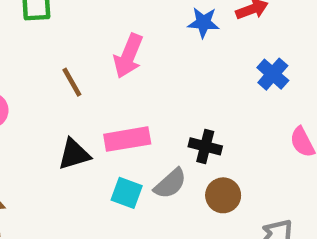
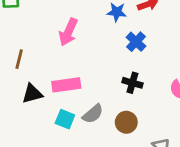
blue cross: (273, 74) -> (136, 42), moved
brown line: (72, 82) -> (19, 59), moved, turned 42
black cross: (205, 146) -> (132, 83), moved

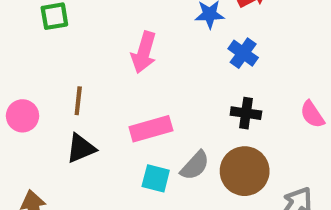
black triangle: (32, 94) -> (81, 148), moved
brown circle: (126, 122) -> (245, 171), size x1.5

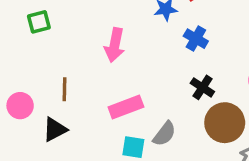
black cross: (246, 113) -> (202, 87), turned 30
black triangle: (81, 148) -> (55, 129), moved
brown circle: (245, 171) -> (225, 123), moved

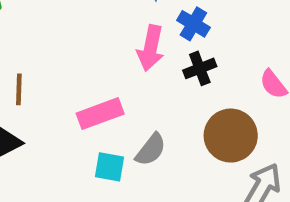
pink arrow: (115, 45) -> (151, 48), moved
black cross: (202, 87) -> (200, 68), moved, turned 35

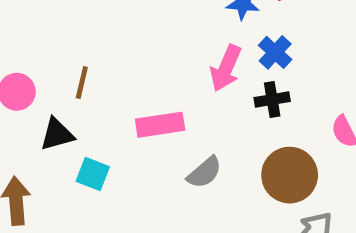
cyan square: (109, 167) -> (93, 174), moved

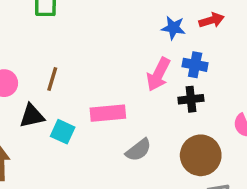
blue cross: (275, 52) -> (195, 65), turned -35
cyan square: (93, 174) -> (63, 132), moved

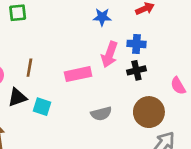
blue star: (173, 28) -> (102, 17), moved
pink rectangle: (108, 113) -> (78, 74), moved
gray semicircle: (138, 150) -> (101, 114), turned 30

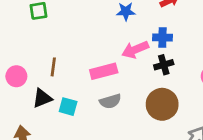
pink arrow: (109, 54) -> (135, 50), turned 50
brown circle: (149, 112) -> (162, 104), moved
gray semicircle: (101, 114) -> (110, 101), moved

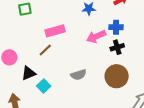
brown line: (53, 67) -> (45, 50), moved, turned 40
pink rectangle: (104, 71) -> (55, 31), moved
cyan square: (68, 107) -> (44, 86), moved, turned 32

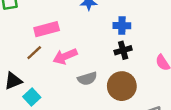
pink arrow: (96, 36) -> (65, 56), moved
gray semicircle: (79, 75) -> (87, 79), moved

